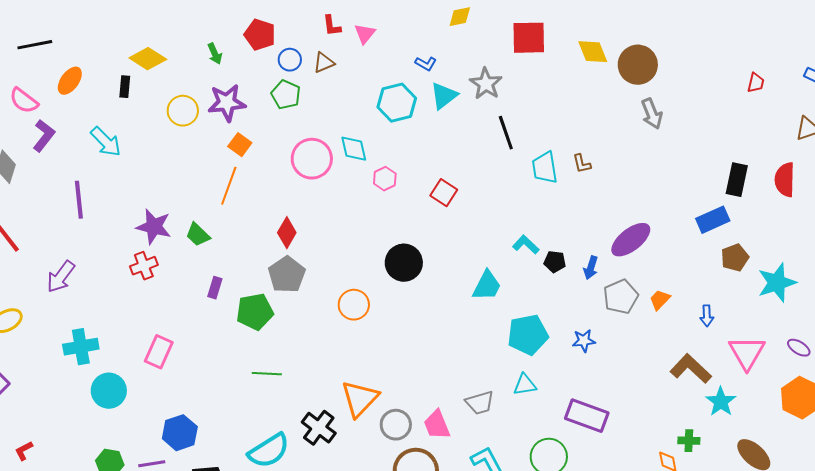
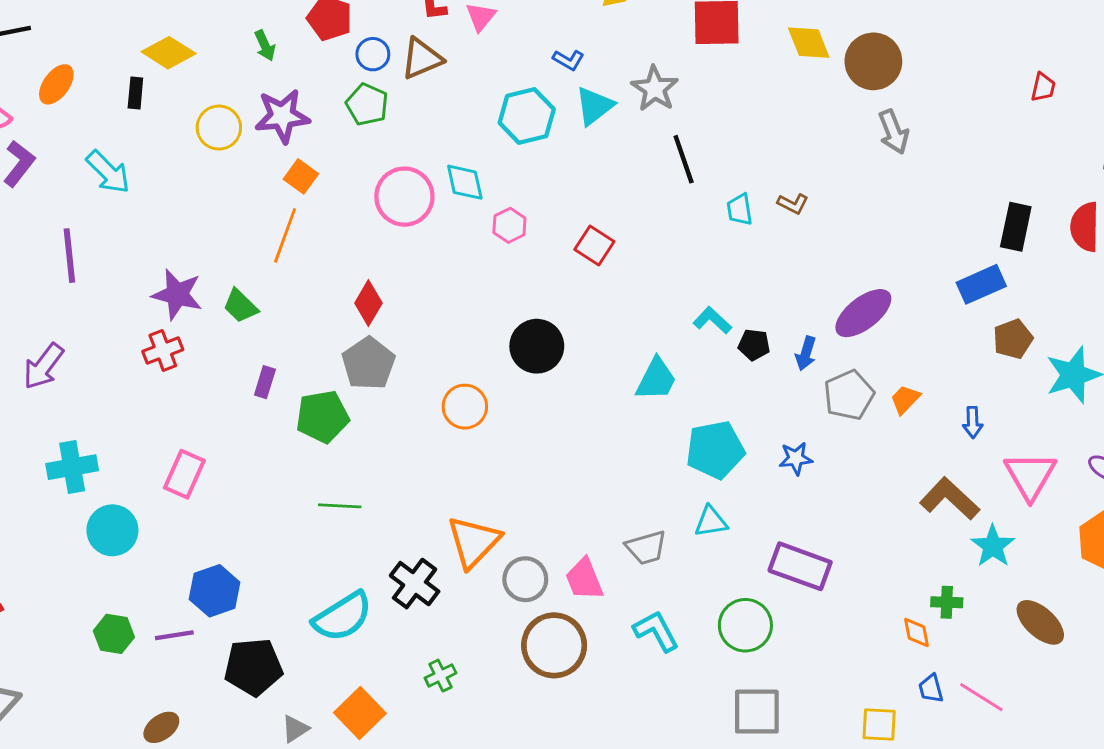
brown triangle: (324, 63) -> (422, 58), size x1.4
brown L-shape: (582, 164) -> (793, 204), turned -50
cyan trapezoid: (545, 168) -> (740, 210), size x0.7

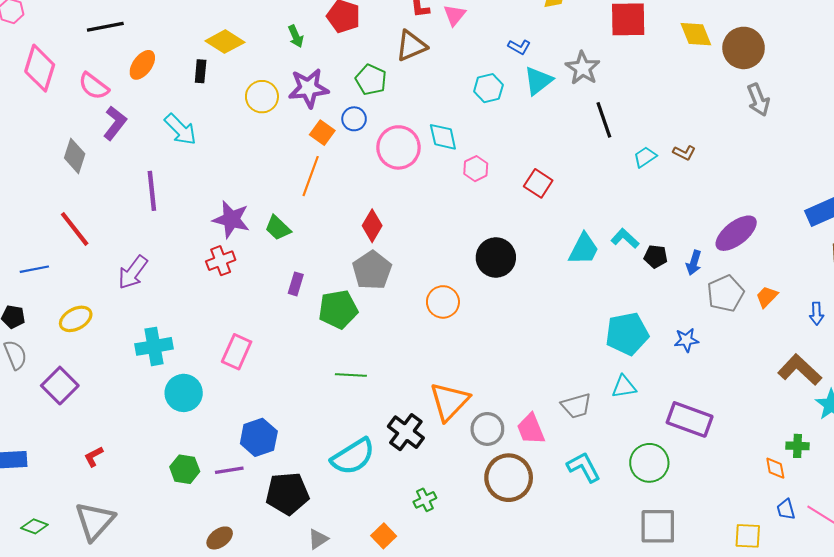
blue circle: (373, 54) -> (354, 119), moved
cyan hexagon: (527, 116) -> (488, 88), size x0.7
cyan trapezoid: (740, 210) -> (645, 157), turned 65
cyan trapezoid: (656, 379) -> (584, 249), moved
orange square: (360, 713) -> (384, 536), moved, size x0.7

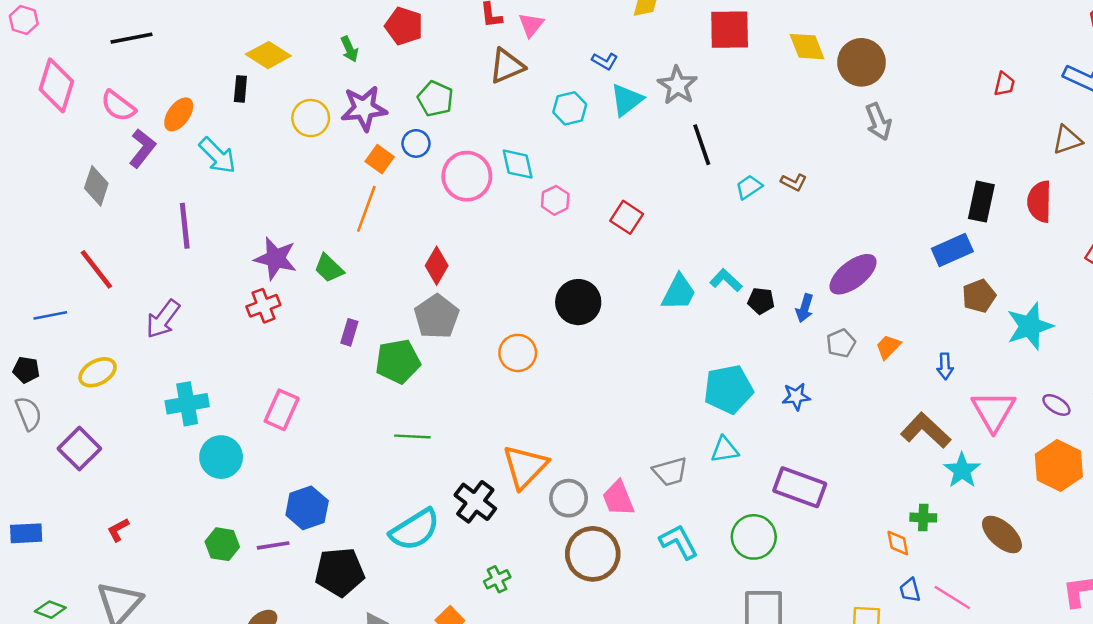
brown triangle: (411, 46) -> (507, 66), moved
orange ellipse: (142, 65) -> (179, 114), moved
gray pentagon: (726, 293) -> (841, 343), size x0.7

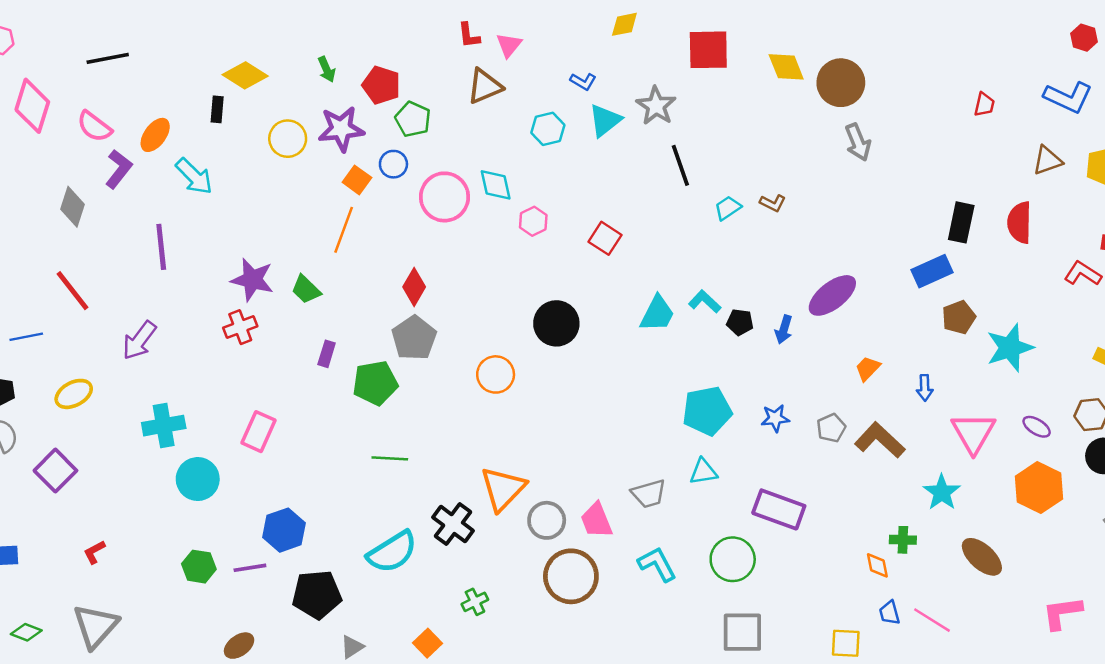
red pentagon: (404, 26) -> (381, 85), moved
gray pentagon: (841, 343) -> (831, 428), moved
brown L-shape: (926, 430) -> (880, 440), moved

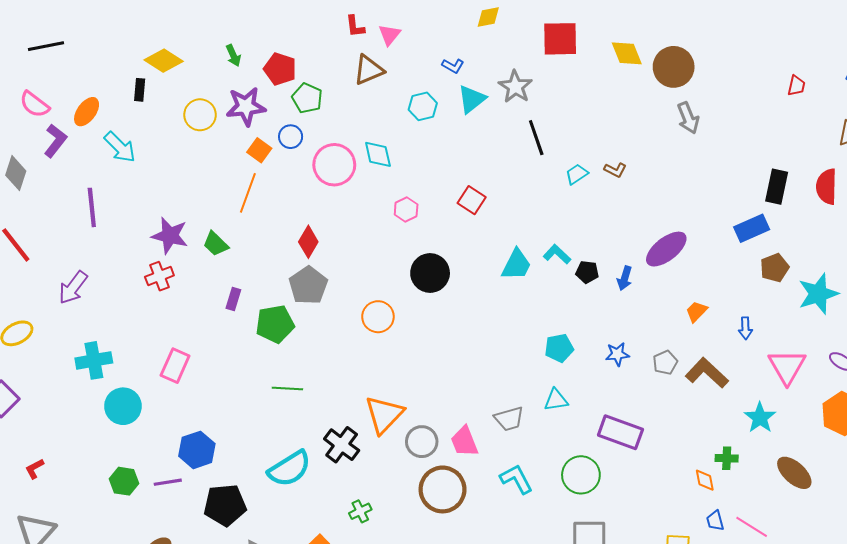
pink hexagon: (533, 221) -> (406, 209), moved
cyan pentagon: (707, 411) -> (559, 348), size x0.7

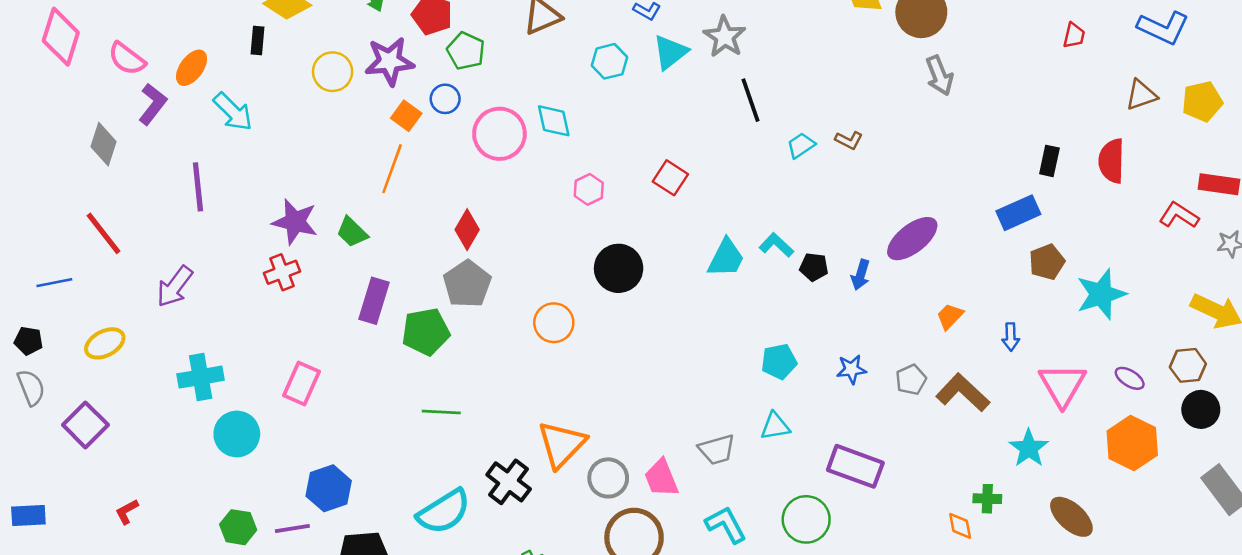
black rectangle: (777, 187) -> (1049, 161), size x0.7
purple rectangle: (233, 299) -> (374, 301), size x1.6

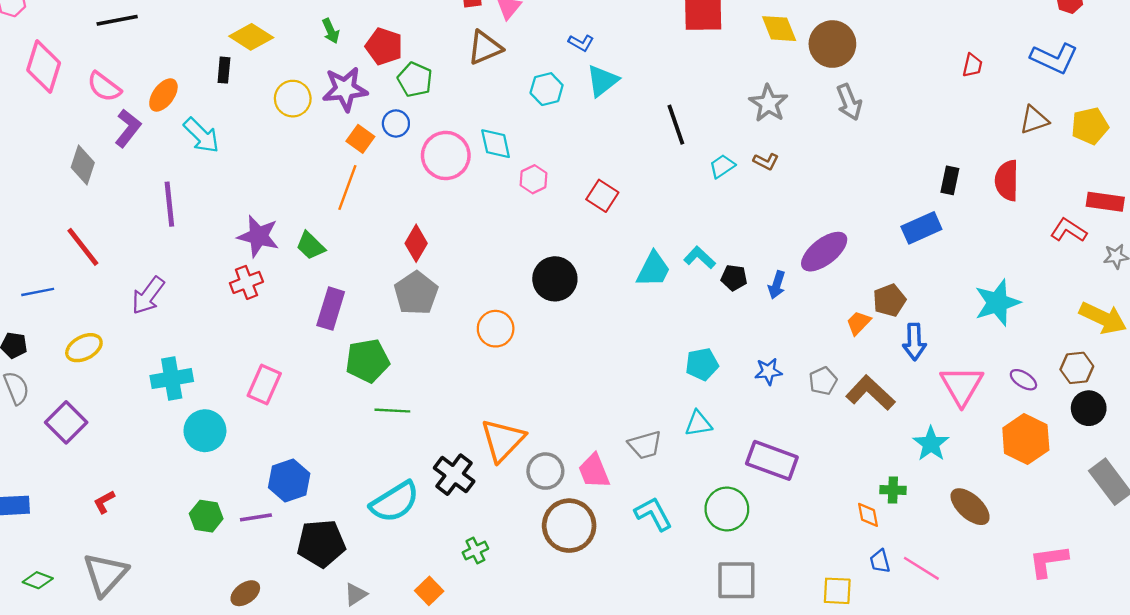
gray star: (725, 37) -> (768, 103), moved
pink hexagon: (589, 189) -> (534, 179), moved
brown pentagon: (1047, 262) -> (889, 300), moved
green pentagon: (426, 332) -> (367, 361), moved
blue arrow: (1011, 337) -> (914, 342), size x1.4

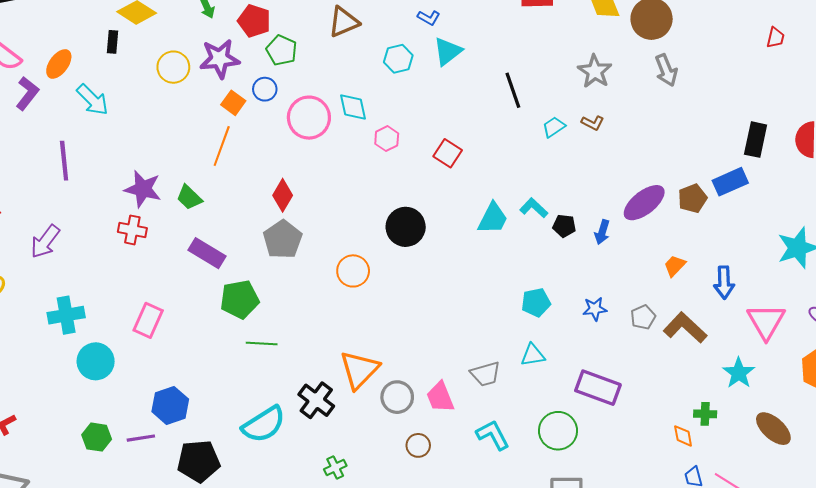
black rectangle: (950, 180) -> (756, 140), size x1.4
red cross: (246, 282) -> (132, 230), turned 32
brown pentagon: (889, 300) -> (692, 198), moved
purple rectangle: (331, 309) -> (207, 253), turned -76
brown circle: (569, 526) -> (418, 445), size x0.5

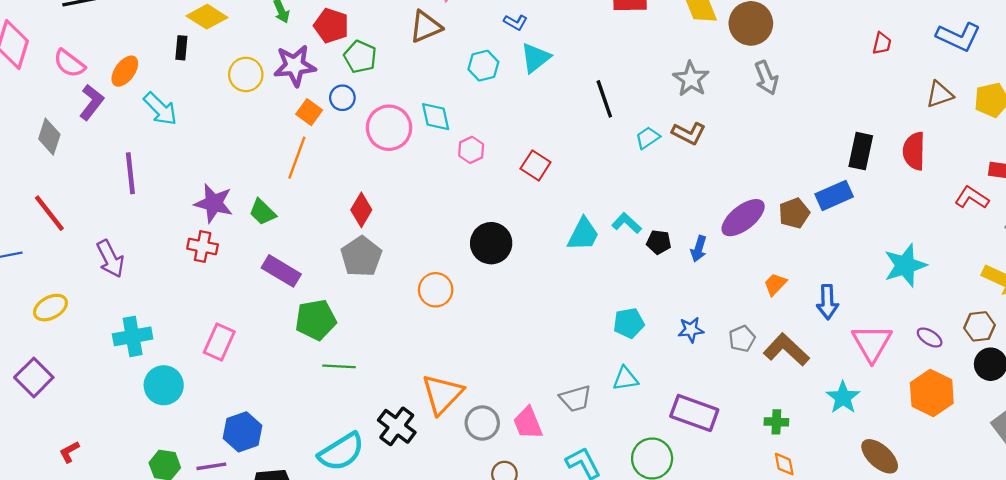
brown L-shape: (593, 123) -> (689, 133), size x1.4
purple arrow: (45, 242) -> (110, 259), turned -64
green cross: (705, 414) -> (776, 422), moved

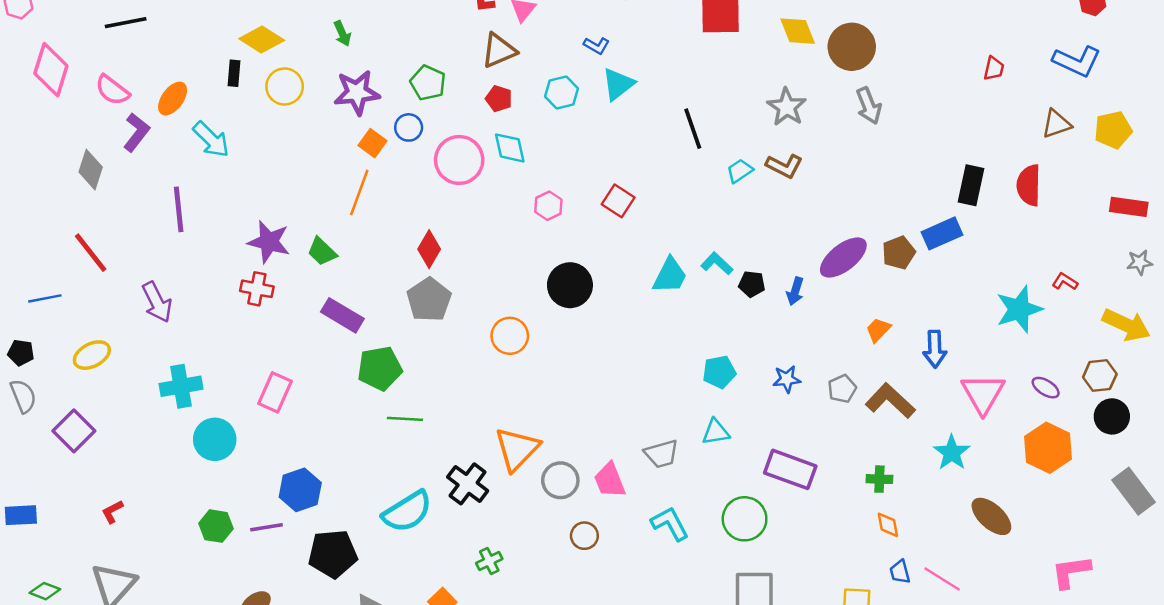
red pentagon: (331, 26) -> (499, 99), moved, size x0.7
yellow circle: (246, 74) -> (285, 87), moved
pink hexagon: (471, 150) -> (548, 206), moved
red L-shape: (972, 198) -> (1065, 282), moved, size x0.7

